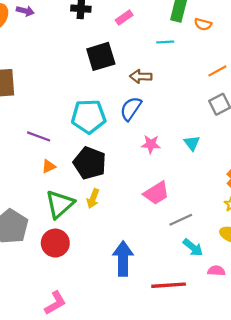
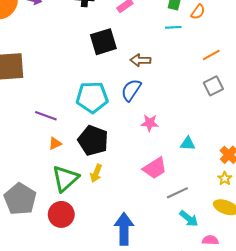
orange semicircle: (203, 24) -> (198, 12), turned -70
cyan line: (165, 42) -> (173, 27), moved
cyan triangle: (192, 143) -> (188, 143), moved, turned -49

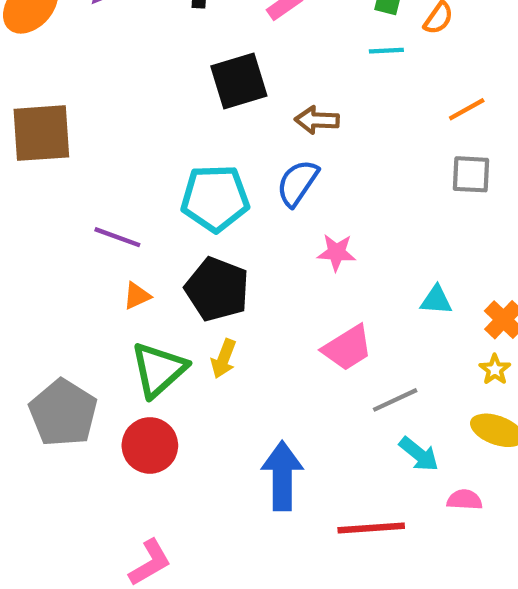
gray square: (213, 86) -> (471, 174), turned 30
cyan triangle: (188, 143) -> (436, 300), moved

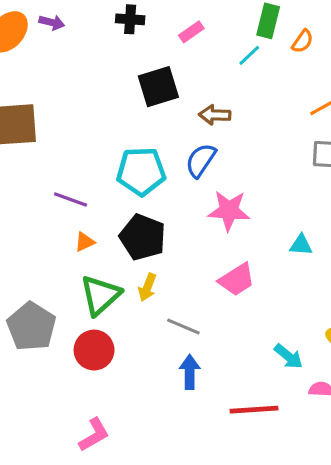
cyan line: (386, 51) -> (249, 55), moved, turned -40
pink star: (336, 252) -> (229, 211), size x1.5
gray line: (395, 400) -> (183, 327), moved, turned 48
blue arrow: (282, 476) -> (190, 372), size x0.7

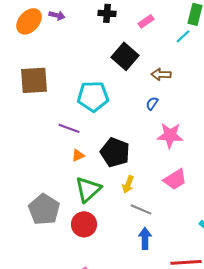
black square: (158, 87) -> (125, 56), turned -32
blue semicircle: (201, 160) -> (152, 103), size x0.6
cyan pentagon: (141, 171) -> (93, 96), moved
yellow arrow: (147, 287) -> (128, 184), moved

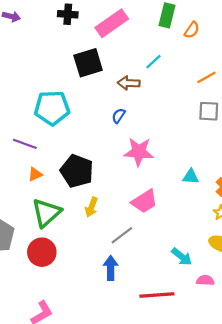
pink rectangle: (146, 21) -> (112, 23), size x1.8
cyan line: (183, 36) -> (153, 62), moved
black square: (125, 56) -> (88, 63), turned 32
gray line: (141, 209) -> (122, 235), moved, turned -60

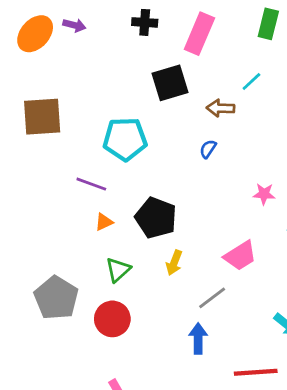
pink rectangle: (112, 23) -> (199, 34), turned -32
pink star: (139, 152) -> (264, 194), moved, size x0.6
green triangle: (46, 213) -> (118, 270), size x0.7

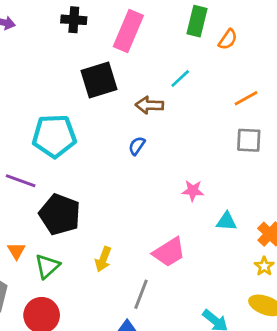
black pentagon: (156, 218) -> (60, 214), moved
orange triangle: (104, 222) -> (16, 251), moved, turned -36
gray line: (212, 298) -> (141, 294), turned -32

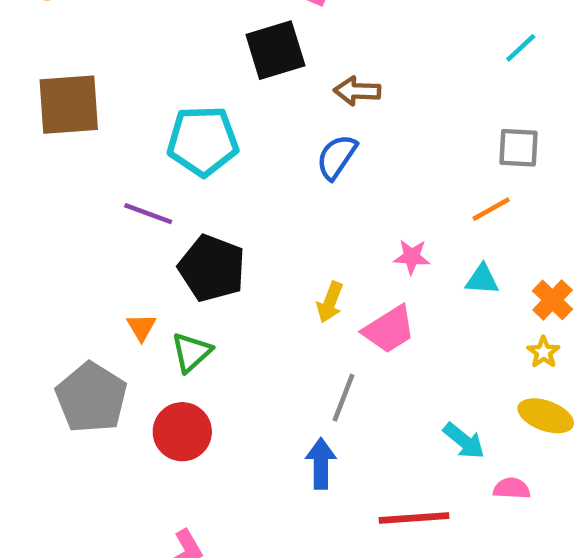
cyan line: (180, 79) -> (521, 48), moved
orange line: (246, 98) -> (491, 209), moved
blue semicircle: (137, 146) -> (337, 157), size x1.5
pink star: (193, 191) -> (412, 257), moved
yellow arrow: (103, 259) -> (330, 302), moved

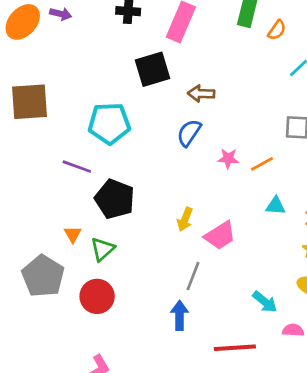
orange line: (491, 209) -> (262, 164), moved
pink star: (412, 257) -> (228, 158), moved

